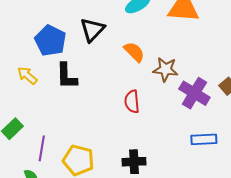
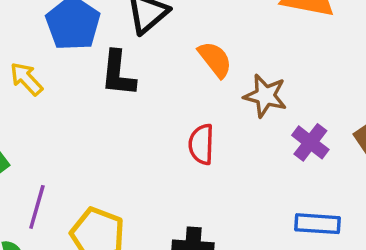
black L-shape: (67, 76) -> (118, 73), moved
purple cross: (194, 93) -> (310, 142), size x0.7

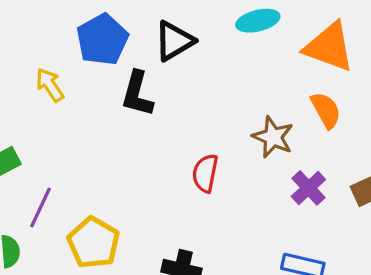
orange semicircle: (215, 59) -> (326, 110), moved

